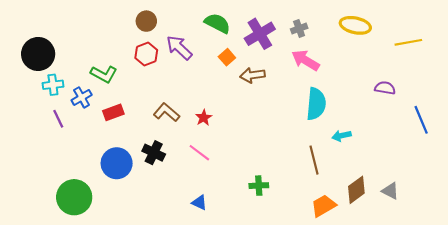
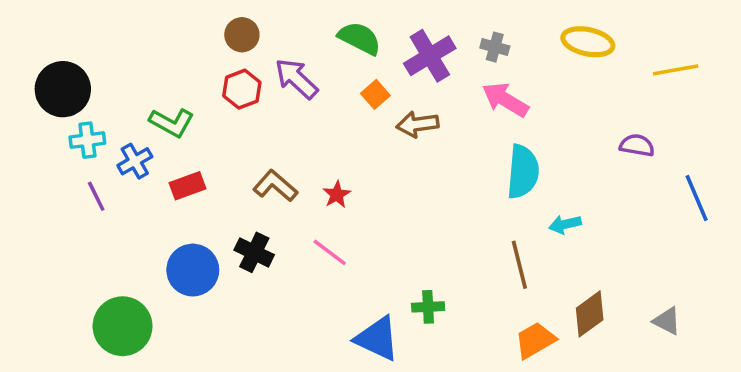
gray cross: (299, 29) -> (495, 47), turned 35
gray triangle: (390, 191) -> (667, 321), moved
blue triangle: (199, 203) -> (377, 338), moved, size x1.8

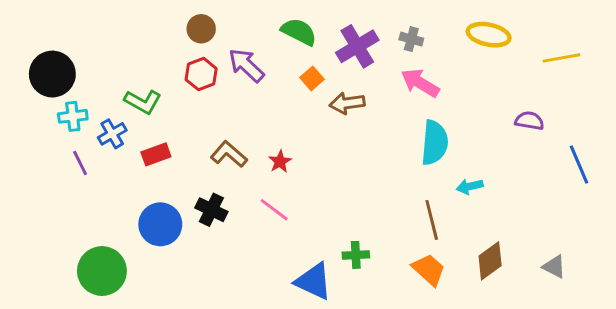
orange trapezoid: (535, 340) -> (429, 270), moved, turned 72

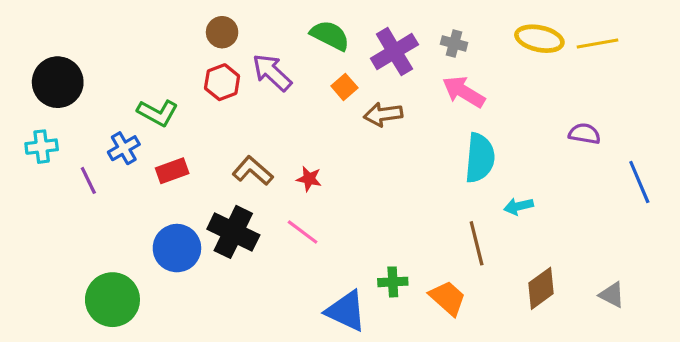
yellow line: (562, 58) -> (597, 43), moved
cyan cross: (73, 116) -> (42, 147), moved
red star: (280, 162) -> (309, 179), turned -30
black cross: (211, 210) -> (233, 232), size x1.4
orange trapezoid: (429, 270) -> (448, 298), moved

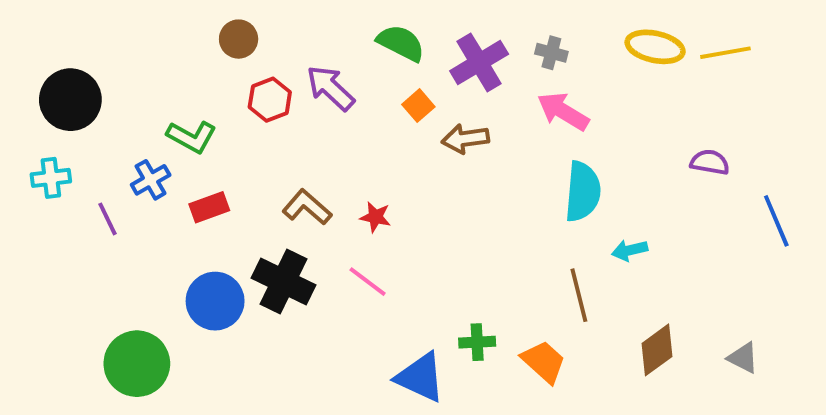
brown circle: (222, 32) -> (239, 39), moved

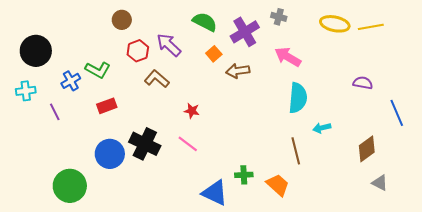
gray cross: (551, 53) -> (279, 17), moved
blue cross: (151, 180) -> (71, 81), moved
brown L-shape: (307, 207) -> (157, 79), moved
brown diamond: (657, 350) -> (367, 149), moved

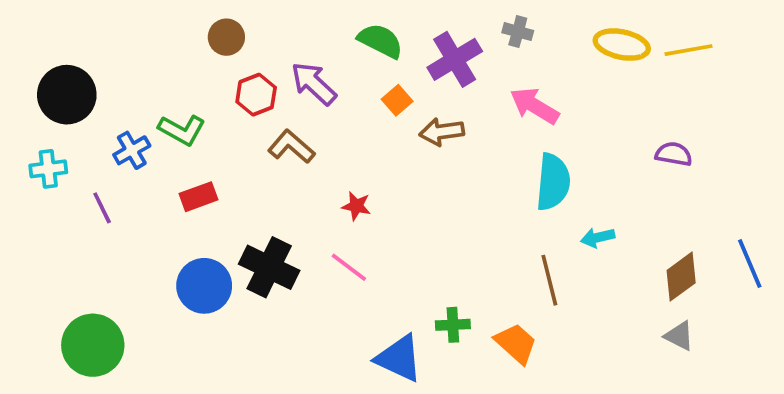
blue line: (397, 113) -> (750, 264), moved
gray triangle: (380, 183) -> (679, 336), moved
green circle: (70, 186) -> (93, 345), moved

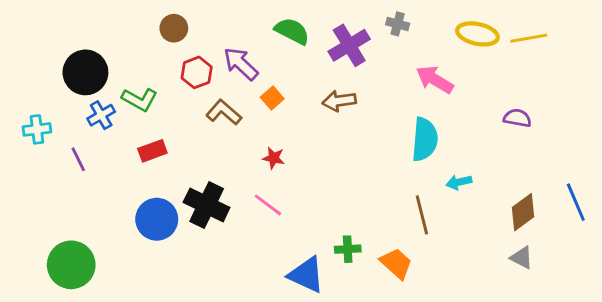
black circle: (67, 95) -> (85, 72), moved
orange square: (397, 100) -> (272, 98), moved
pink arrow: (534, 106) -> (435, 80), moved

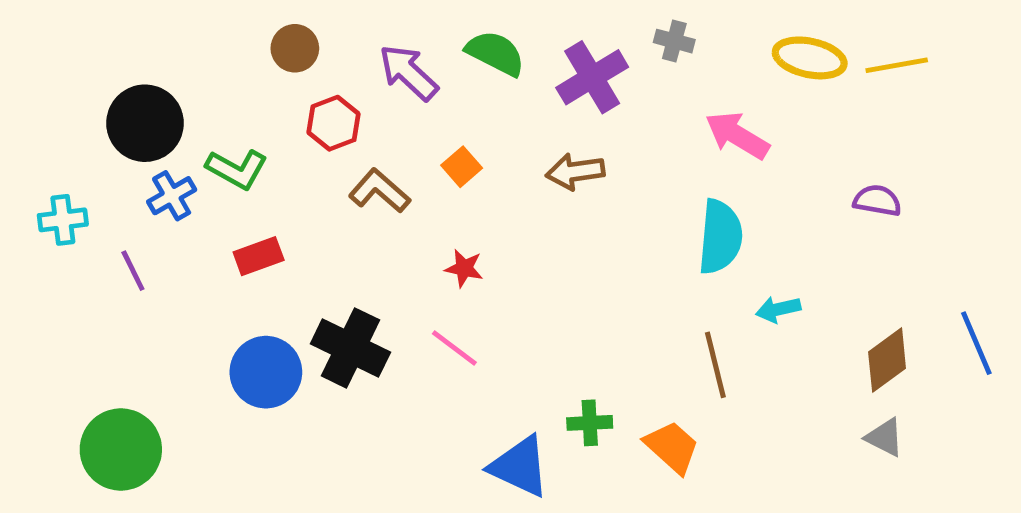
purple arrow: (241, 64) -> (408, 72), moved

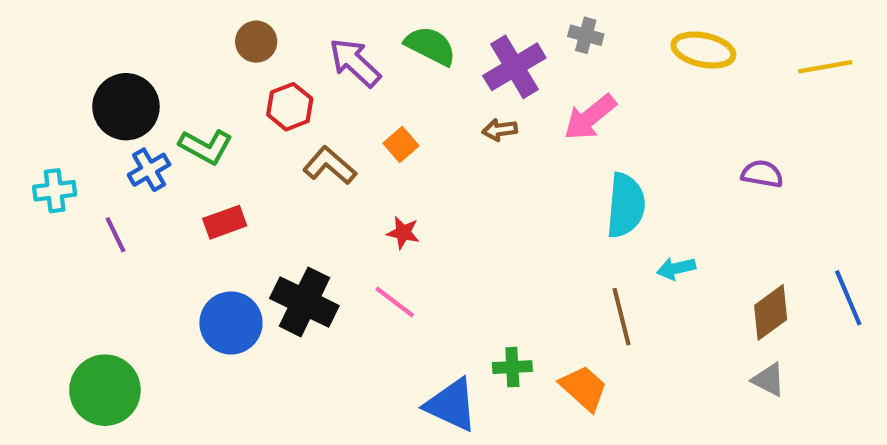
yellow line: (897, 65) -> (825, 67), moved
pink arrow: (737, 135) -> (590, 117), moved, turned -70
brown arrow: (575, 172) -> (500, 130), moved, size x0.7

